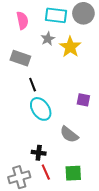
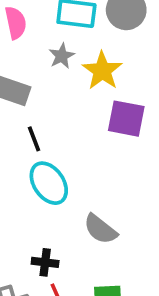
purple square: (83, 100) -> (126, 119), moved, size x1.5

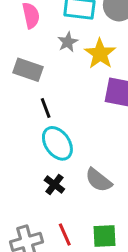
black cross: (45, 262) -> (54, 185), moved, turned 30

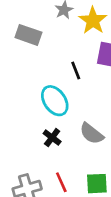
black line: (46, 108) -> (76, 70), moved

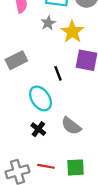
gray rectangle: (28, 35) -> (16, 60), moved, turned -45
red line: (61, 182) -> (46, 166), turned -56

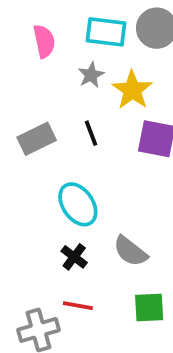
black line: (58, 73) -> (91, 133), moved
red line: (46, 166) -> (78, 306), moved
green square: (76, 167) -> (149, 307), moved

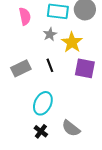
cyan ellipse: (78, 204) -> (43, 103), turned 60

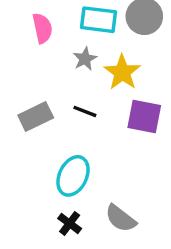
black line: (50, 65) -> (85, 111), turned -48

